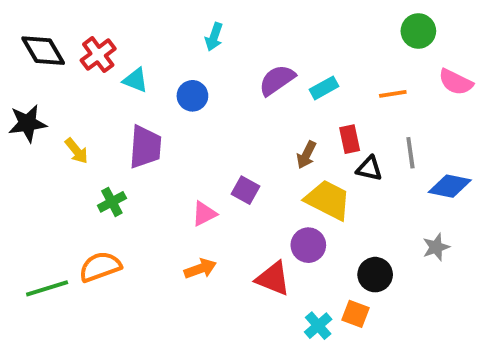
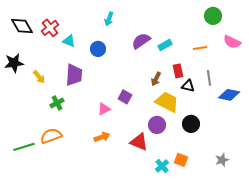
gray star: (436, 247) -> (222, 160), moved
black circle: (375, 275) -> (191, 124), moved

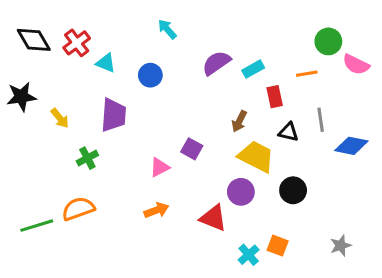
green circle: (213, 16) -> (328, 41), moved
cyan arrow: (109, 19) -> (167, 29), turned 120
red rectangle: (178, 71) -> (275, 97), moved

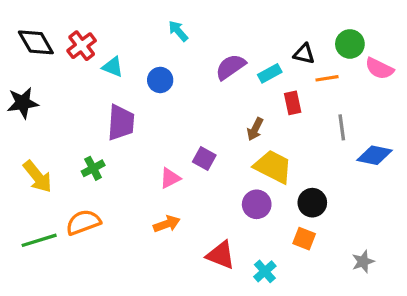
yellow arrow: (60, 118) -> (37, 176), moved, size x1.5
black triangle: (288, 132) -> (304, 54), moved
red triangle: (213, 218) -> (221, 255), moved
orange square: (278, 246) -> (304, 239), moved

